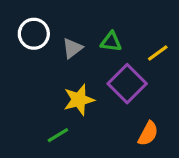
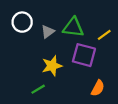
green triangle: (111, 42) -> (73, 27), size x1.5
purple square: (127, 84) -> (84, 55), turned -30

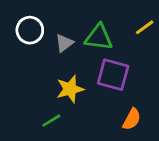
yellow line: (104, 35) -> (145, 27), moved

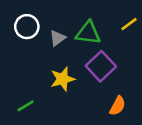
purple square: (113, 75) -> (101, 66), turned 32
green line: (51, 121) -> (26, 106), moved

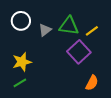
yellow line: (129, 24) -> (92, 31), moved
yellow star: (63, 79) -> (22, 62), moved

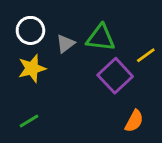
yellow line: (92, 31) -> (146, 55), moved
yellow star: (22, 62) -> (32, 68), moved

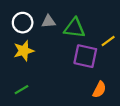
gray triangle: (66, 44) -> (49, 22), moved, turned 32
purple square: (115, 76) -> (85, 56), turned -35

